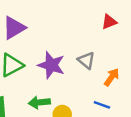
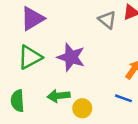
gray triangle: (86, 60) -> (107, 20), moved

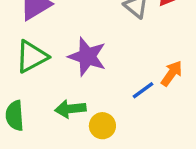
blue line: (123, 98) -> (143, 90), moved, turned -56

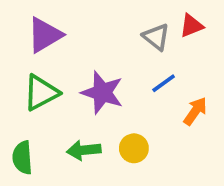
blue line: (143, 90) -> (164, 83), moved
yellow circle: (102, 126) -> (134, 148), moved

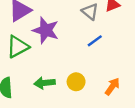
purple star: (102, 93) -> (46, 30), moved
orange arrow: (195, 111) -> (112, 86), moved

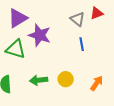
blue line: (95, 41) -> (82, 44), turned -64
green triangle: (18, 47) -> (16, 49), turned 45

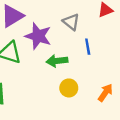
gray triangle: (78, 19) -> (71, 22), moved
green arrow: (39, 80) -> (57, 61), moved

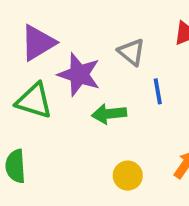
yellow circle: (69, 88) -> (128, 176), moved

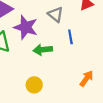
yellow circle: (128, 176) -> (34, 85), moved

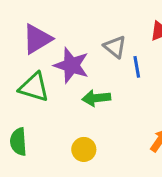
blue line: (70, 37) -> (137, 67), moved

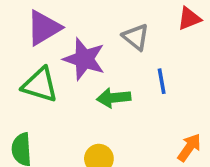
blue line: (137, 67) -> (162, 81), moved

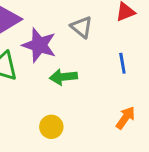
blue line: (162, 81) -> (122, 63), moved

